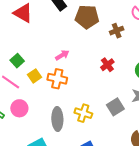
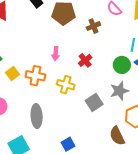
pink arrow: (62, 55) -> (56, 54), moved, turned 128
yellow cross: (83, 113) -> (66, 85), moved

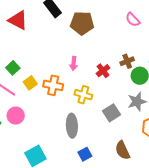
brown cross: (93, 26) -> (127, 61), moved
gray ellipse: (37, 116) -> (72, 126), moved
brown semicircle: (117, 136) -> (123, 150), moved

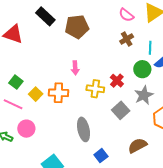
brown cross: (127, 61) -> (127, 39), moved
red cross: (103, 71) -> (117, 81), moved
yellow cross: (83, 95) -> (95, 89), moved
brown semicircle: (123, 150) -> (137, 146), turned 96

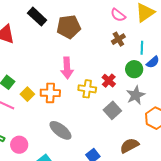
pink arrow: (75, 68) -> (67, 68), size x1.5
pink circle: (26, 129) -> (19, 145), moved
gray ellipse: (84, 129) -> (60, 130), moved, turned -40

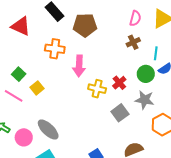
pink semicircle: (118, 15) -> (135, 18), turned -119
orange cross: (50, 93) -> (55, 49), moved
gray star: (136, 95) -> (145, 100), turned 30
gray ellipse: (60, 130) -> (48, 130), moved

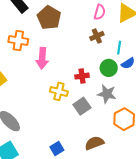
brown pentagon: (85, 25) -> (49, 18), turned 30
red cross: (119, 83) -> (82, 76), turned 32
yellow cross: (97, 89) -> (59, 91), moved

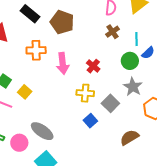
red cross: (82, 76) -> (93, 66), moved, turned -32
gray star: (107, 94) -> (133, 87), turned 30
blue square: (57, 148) -> (90, 121), moved

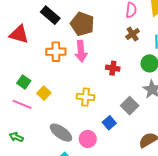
pink arrow: (63, 63) -> (81, 51), moved
red cross: (93, 66) -> (113, 68), turned -32
yellow cross: (85, 93) -> (86, 97), moved
pink circle: (19, 143) -> (88, 139), moved

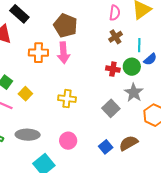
black rectangle: (50, 15) -> (19, 14), moved
red cross: (113, 68) -> (113, 69), moved
blue square: (109, 123) -> (106, 147), moved
gray ellipse: (61, 133) -> (28, 135), moved, turned -35

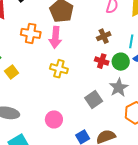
brown cross: (115, 37) -> (104, 36), moved
yellow cross: (67, 99) -> (59, 69), moved
pink circle: (68, 141) -> (54, 119), moved

